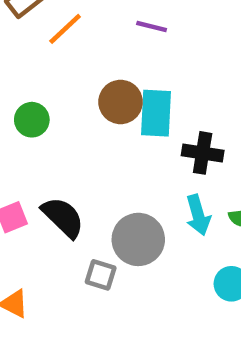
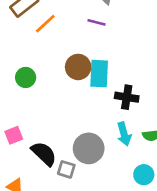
black semicircle: (63, 217) -> (44, 154), moved

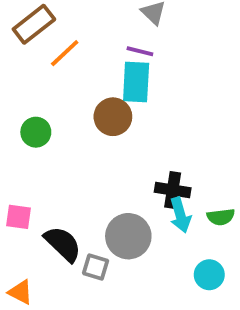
cyan rectangle: (99, 74) -> (136, 82), moved
black cross: (127, 97) -> (173, 190), moved
pink square: (14, 135) -> (18, 217), turned 30

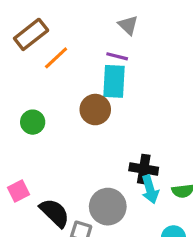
pink square: (18, 217) -> (19, 191), turned -35

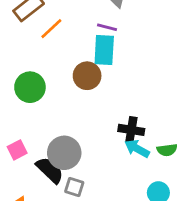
green circle: (33, 122) -> (30, 87), size x1.4
cyan arrow: (150, 189) -> (137, 149), turned 135
gray circle: (108, 207) -> (64, 153), moved

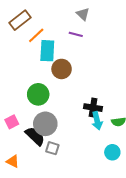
cyan rectangle: (104, 50) -> (47, 51), moved
green circle: (30, 87) -> (38, 94), moved
cyan arrow: (137, 149) -> (97, 121), turned -132

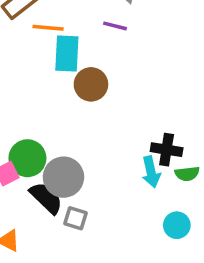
orange line: (36, 35) -> (48, 28), turned 48
green circle: (38, 94) -> (27, 158), moved
black cross: (93, 108) -> (167, 150), moved

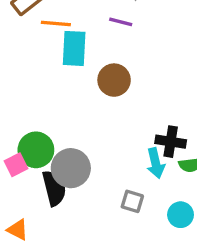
brown circle: (91, 84) -> (114, 80), moved
black semicircle: (46, 198) -> (54, 188), turned 32
gray square: (76, 218) -> (132, 201), moved

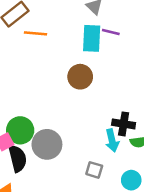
purple line: (121, 22) -> (111, 32), moved
cyan rectangle: (74, 48) -> (92, 38), moved
black semicircle: (54, 188) -> (18, 158), moved

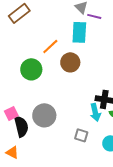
purple line: (111, 32) -> (94, 16), moved
orange line: (35, 33) -> (50, 46), moved, turned -48
green circle: (20, 130) -> (31, 69), moved

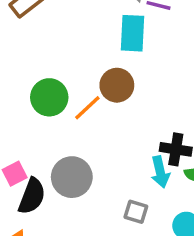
orange line: (50, 46) -> (87, 108), moved
black semicircle: (21, 126) -> (32, 196), turned 35

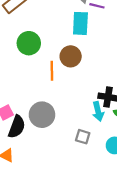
green circle: (49, 97) -> (29, 43), moved
orange line: (87, 108) -> (52, 71), turned -48

